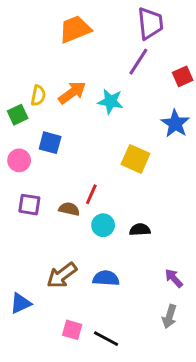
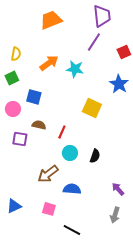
yellow semicircle: (38, 96) -> (16, 54), moved
brown semicircle: (69, 209) -> (39, 125), moved
black semicircle: (140, 230) -> (95, 156), turned 112
brown arrow: (62, 275) -> (48, 174), moved
pink square: (72, 330) -> (49, 209), moved

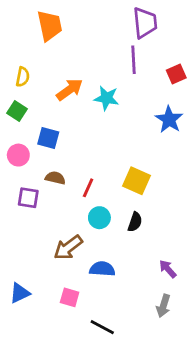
orange trapezoid: (51, 20) -> (50, 26), moved, turned 100
purple line: (94, 42) -> (134, 60), turned -36
green square: (12, 78) -> (17, 111), turned -32
yellow square: (92, 108) -> (136, 181), moved

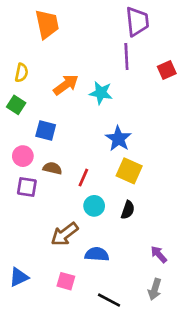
blue star: (169, 120) -> (118, 139), moved
pink circle: (18, 155) -> (23, 156), moved
black line: (102, 327) -> (109, 300), moved

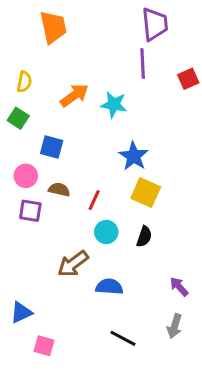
pink square: (66, 281) -> (44, 346), moved

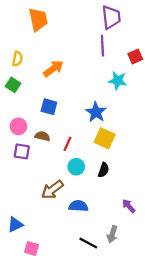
cyan star: (114, 105) -> (118, 81), moved
blue square: (52, 147) -> (49, 107), moved
gray arrow: (175, 326) -> (112, 234), moved

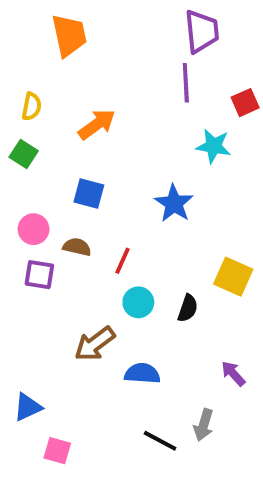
yellow square: (105, 138) -> (233, 277), moved

